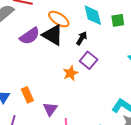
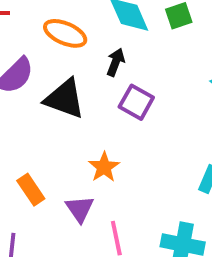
black triangle: (53, 35) -> (65, 99), moved
orange star: (71, 73) -> (104, 167), moved

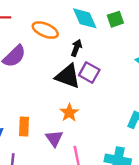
black triangle: (65, 99) -> (68, 76), moved
orange rectangle: (31, 190) -> (24, 126), turned 36

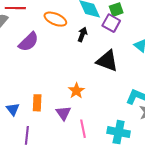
purple square: (89, 73) -> (111, 23), moved
black triangle: (68, 76) -> (107, 61), moved

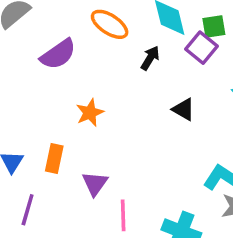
black triangle: (107, 61) -> (184, 109), size x0.6
orange star: (76, 91) -> (90, 113), moved

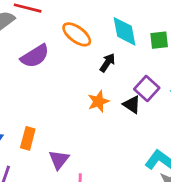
purple square: (201, 48) -> (147, 89), moved
orange star: (90, 113) -> (98, 101), moved

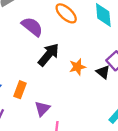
purple semicircle: (35, 56) -> (32, 27), turned -115
black arrow: (107, 63) -> (49, 55), moved, size x1.6

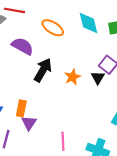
black triangle: (103, 72) -> (98, 78), turned 32
purple triangle: (42, 109) -> (29, 123), moved

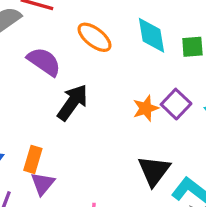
orange star: (72, 77) -> (146, 108), moved
black triangle: (98, 78) -> (154, 171), moved, size x1.5

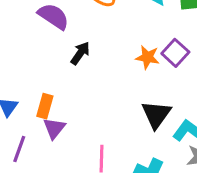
black arrow: (73, 102) -> (80, 53), size x0.7
orange star: (146, 108) -> (147, 57), turned 30

